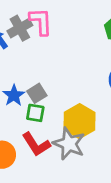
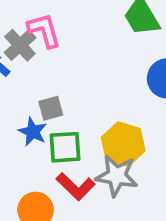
gray square: (37, 93) -> (51, 108), moved, turned 30
green square: (35, 113) -> (65, 147), size x1.4

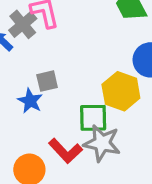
yellow hexagon: (123, 144) -> (121, 91), moved
green square: (65, 147) -> (93, 118), moved

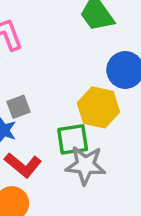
red L-shape: (65, 151) -> (23, 165), moved

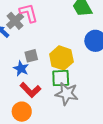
yellow hexagon: (98, 107) -> (61, 58), moved

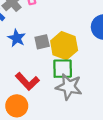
gray square: (31, 56) -> (42, 42), moved
blue star: (21, 68) -> (17, 38), moved

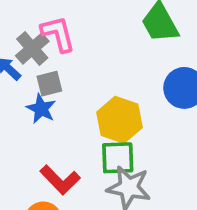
gray square: (42, 42) -> (49, 84), moved

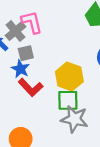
red L-shape: (60, 180) -> (31, 87), moved

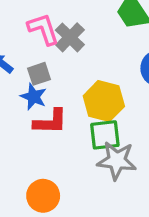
gray cross: (15, 31) -> (70, 37), moved
red L-shape: (31, 87) -> (50, 122), turned -40

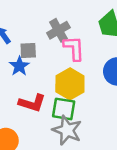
pink L-shape: (43, 29) -> (74, 48), moved
red L-shape: (50, 122) -> (32, 103), moved

